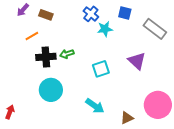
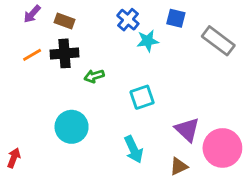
orange line: (32, 36) -> (32, 55), moved
black cross: (46, 57) -> (64, 53), moved
purple triangle: (137, 61) -> (187, 130), moved
cyan arrow: (95, 106) -> (134, 149), turned 30

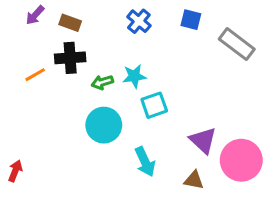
cyan star: (148, 41) -> (134, 76), moved
orange line: (32, 55) -> (35, 75), moved
cyan circle: (72, 127) -> (104, 125), moved
brown triangle: (179, 166) -> (194, 180), turned 36

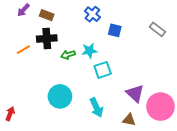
blue square: (191, 20) -> (115, 30), moved
gray rectangle: (237, 44) -> (157, 29), size x0.7
cyan circle: (104, 125) -> (60, 96), moved

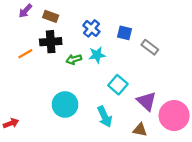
blue cross: (92, 14) -> (91, 28), moved
gray rectangle: (157, 29) -> (150, 47), moved
cyan square: (103, 70) -> (118, 85), moved, turned -30
red arrow: (10, 114) -> (11, 123), turned 48

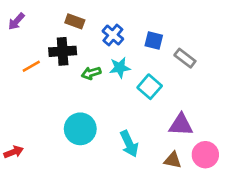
purple arrow: (25, 11) -> (16, 21), moved
brown rectangle: (51, 16) -> (75, 21), moved
cyan square: (118, 85) -> (150, 87), moved
purple triangle: (147, 101) -> (181, 125), turned -40
pink circle: (174, 116) -> (205, 155), moved, size x0.7

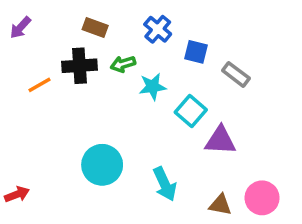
blue cross: (113, 35) -> (158, 29), moved
green arrow: (91, 73) -> (123, 64), moved
purple triangle: (181, 125) -> (220, 141), moved

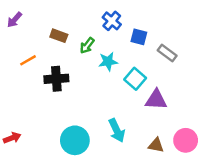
brown rectangle: (95, 28) -> (59, 36), moved
green arrow: (123, 64) -> (87, 46), turned -35
black cross: (80, 66) -> (56, 79), moved
cyan circle: (102, 165) -> (75, 140), moved

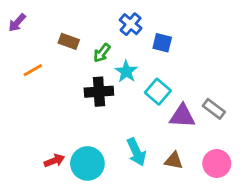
gray rectangle: (167, 53) -> (214, 109), moved
cyan star: (108, 62) -> (126, 72), turned -30
black cross: (56, 79) -> (99, 92), moved
red arrow: (12, 138) -> (54, 161), moved
brown triangle: (156, 145) -> (174, 161), moved

